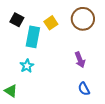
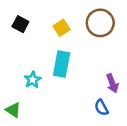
cyan rectangle: (33, 37) -> (62, 64), moved
purple arrow: (80, 60) -> (112, 83), moved

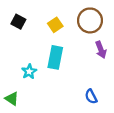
purple arrow: (112, 83) -> (101, 50), moved

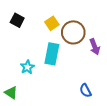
brown circle: (90, 20) -> (73, 32), moved

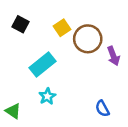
cyan rectangle: (52, 54) -> (42, 65), moved, turned 40
cyan star: (27, 67) -> (47, 96), moved

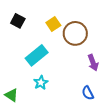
purple arrow: (113, 56) -> (93, 63), moved

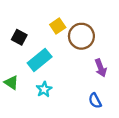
black square: (18, 21) -> (19, 37), moved
green triangle: (11, 95) -> (11, 83), moved

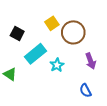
cyan star: (44, 89) -> (57, 65), moved

